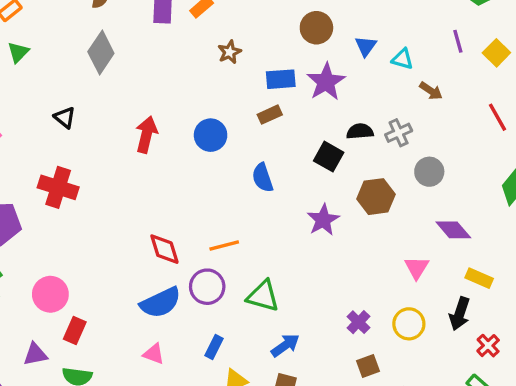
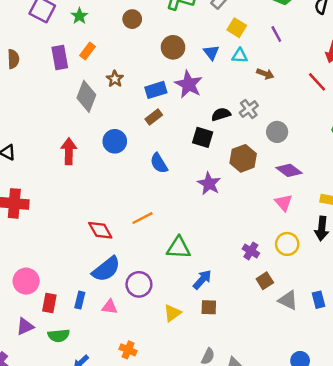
gray diamond: (101, 53) -> (86, 96), moved
yellow square: (496, 53) -> (237, 28), moved
purple diamond: (453, 230) -> (289, 170), moved
purple circle: (207, 287) -> (139, 284), moved
blue rectangle: (214, 347) -> (80, 300), moved

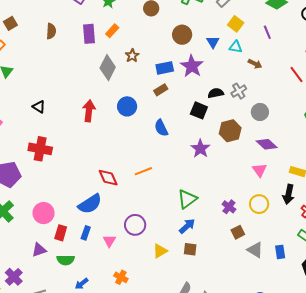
green triangle: (178, 248) -> (187, 199), moved, turned -45
blue semicircle: (106, 269) -> (90, 204), moved
pink triangle: (110, 307) -> (109, 241), turned 48

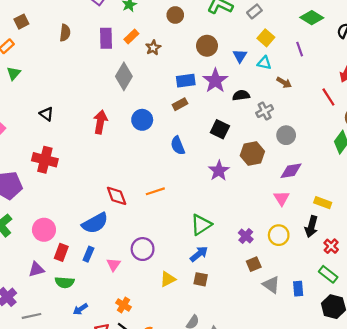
brown star: (132, 56) -> (153, 48), moved
black semicircle: (216, 93) -> (241, 95), moved
purple diamond: (267, 144) -> (291, 171), turned -55

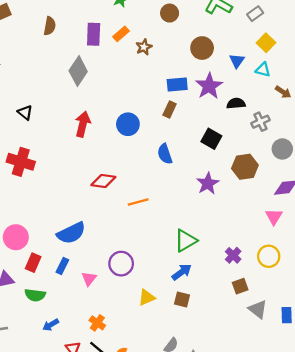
gray diamond: (124, 76) -> (78, 71), moved
brown rectangle: (180, 104) -> (170, 109), turned -40
red diamond: (117, 196) -> (103, 181), moved, turned -65

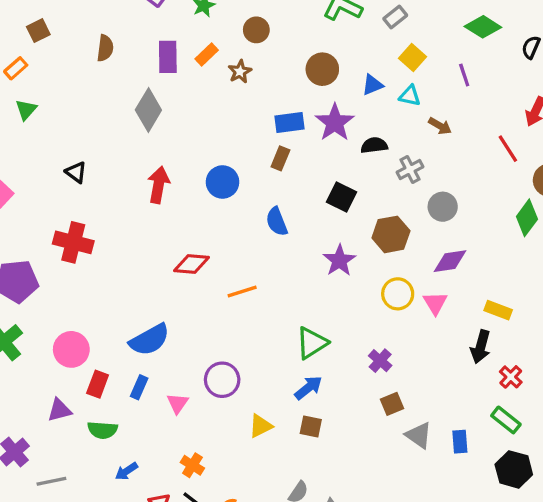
brown circle: (170, 13) -> (256, 30), moved
blue triangle: (237, 61) -> (373, 85), turned 35
yellow circle: (269, 256) -> (398, 294), moved

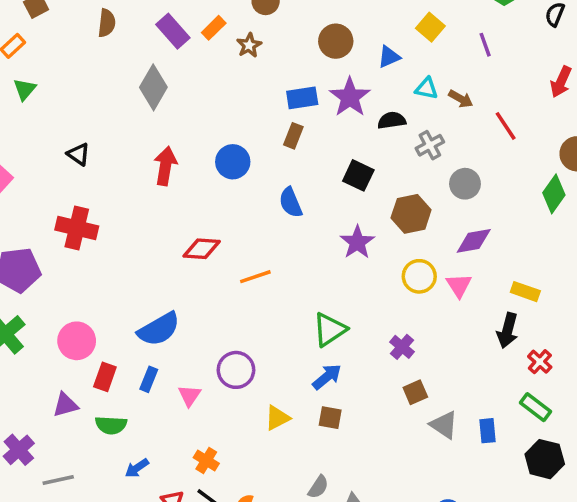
purple rectangle: (168, 57) -> (173, 31), turned -40
cyan triangle: (410, 96) -> (426, 88), moved
red line: (508, 149) -> (506, 126), moved

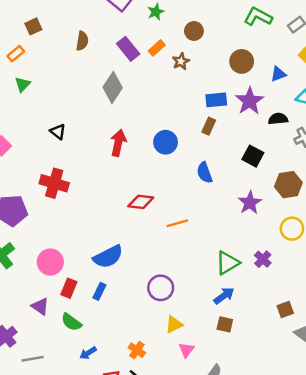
purple cross: (402, 347) -> (263, 259), moved
pink triangle: (190, 396) -> (186, 350), moved
purple triangle: (65, 405) -> (40, 306), turned 48
yellow triangle: (277, 418) -> (174, 324), moved
green semicircle: (111, 425) -> (71, 322), turned 30

